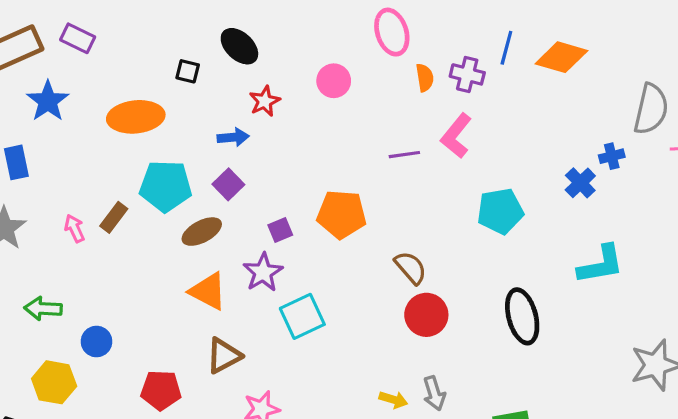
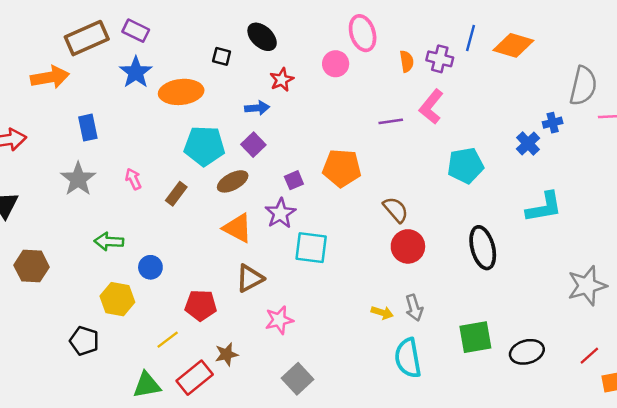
pink ellipse: (392, 32) -> (363, 33), moved
blue star: (48, 101) -> (136, 72), moved
brown rectangle: (114, 217) -> (176, 194), moved
cyan square: (302, 316) -> (311, 248), turned 32

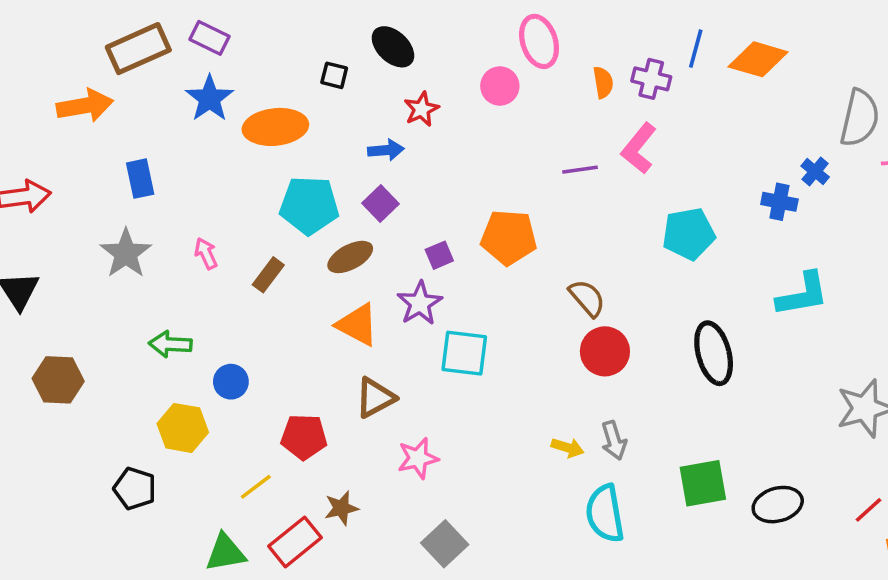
blue cross: (553, 123) -> (815, 171), turned -36
blue cross: (528, 143) -> (779, 202), turned -35

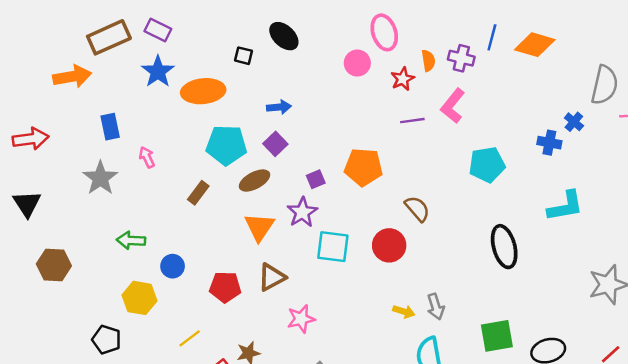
red star: (421, 109) -> (403, 79), moved
pink arrow: (206, 253) -> (147, 157), moved
orange triangle: (357, 325) -> (259, 227), turned 36
red circle: (605, 351) -> (389, 245), moved
red pentagon: (304, 437) -> (225, 287), moved

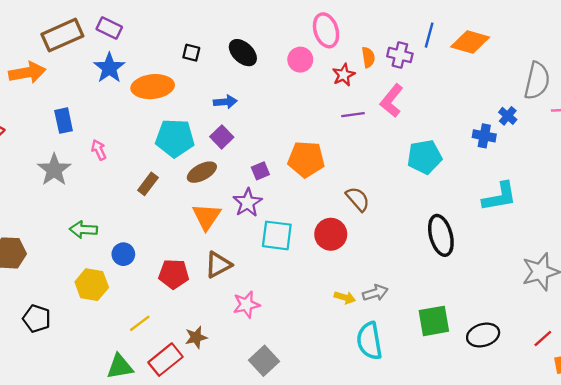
black ellipse: (284, 36) -> (243, 53), moved
gray arrow: (436, 307) -> (375, 293), turned -90
black pentagon: (106, 340) -> (37, 319), moved

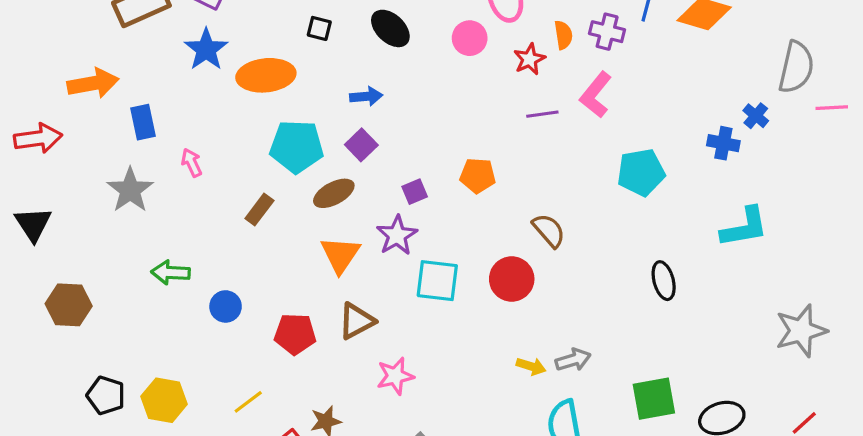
orange arrow: (27, 73) -> (93, 83), moved
orange pentagon: (306, 159) -> (478, 176), size x0.7
black ellipse: (441, 235) -> (664, 281), size x0.7
yellow hexagon: (92, 285) -> (164, 400), moved

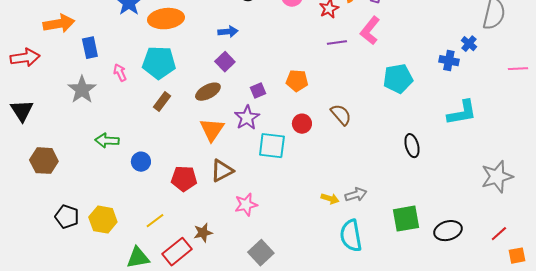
pink line: (832, 108) -> (518, 69), moved
cyan pentagon: (297, 146) -> (159, 63), moved
red circle: (512, 279) -> (302, 124), moved, size x0.7

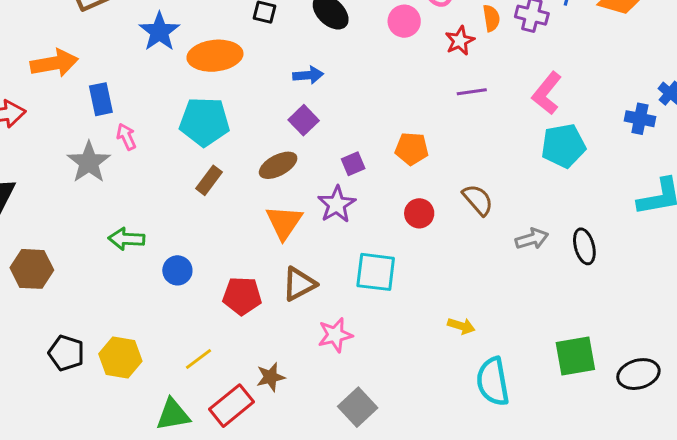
pink L-shape: (370, 31) -> (547, 93), moved
pink arrow: (120, 73) -> (126, 137), moved
cyan square: (272, 146) -> (376, 272), moved
gray arrow: (356, 195) -> (532, 239), moved

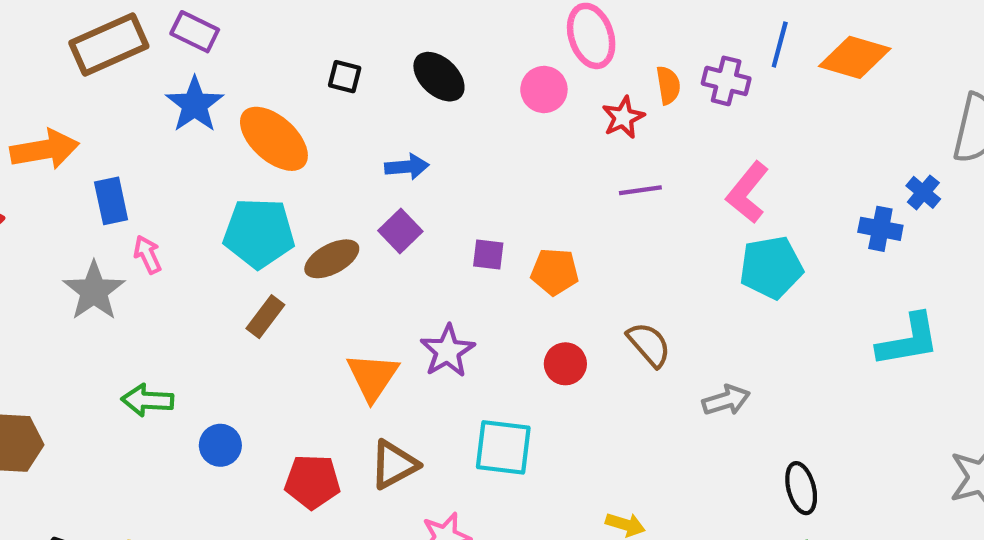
orange ellipse: (215, 56) -> (274, 139), turned 48
purple square: (353, 164) -> (488, 255), moved, turned 30
brown ellipse: (278, 165) -> (332, 259), moved
black ellipse: (584, 246) -> (801, 488), moved

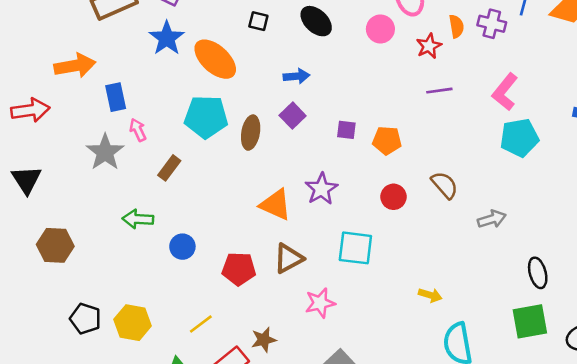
brown ellipse: (332, 259) -> (251, 133), turned -52
brown rectangle: (265, 317) -> (169, 168), moved
orange triangle: (373, 377) -> (276, 205), turned -40

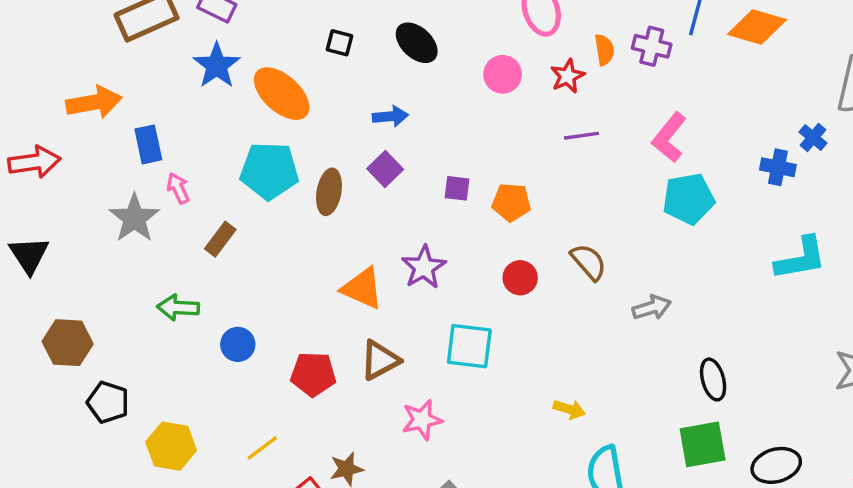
pink circle: (380, 29) -> (503, 74), moved
black pentagon: (85, 319) -> (108, 402), moved

